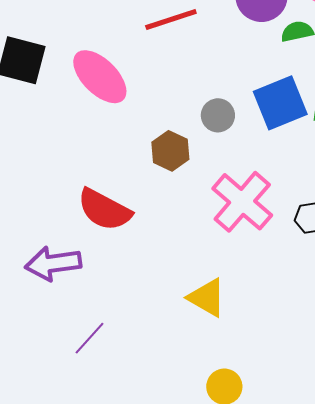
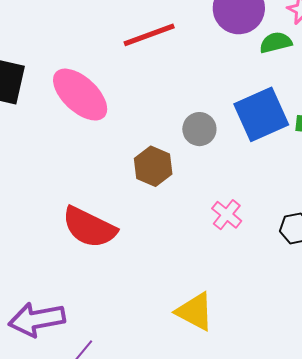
pink cross: (242, 202) -> (227, 215), size x0.5
purple arrow: (53, 264) -> (37, 319), moved

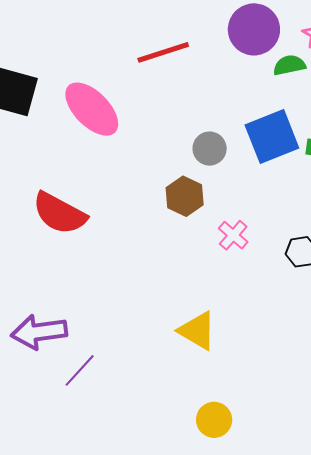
brown hexagon: (153, 166) -> (185, 196), moved
red semicircle: (89, 227) -> (59, 213), moved

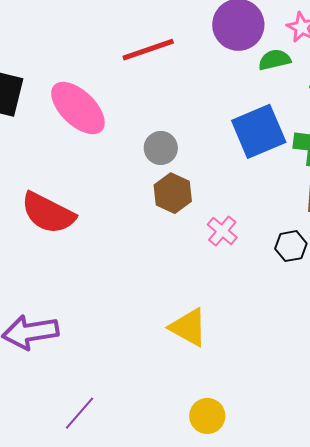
gray circle: (210, 149) -> (161, 148), moved
purple line: (80, 370) -> (80, 413), moved

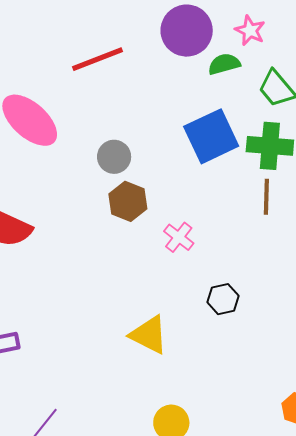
black hexagon: (291, 246) -> (223, 299), moved

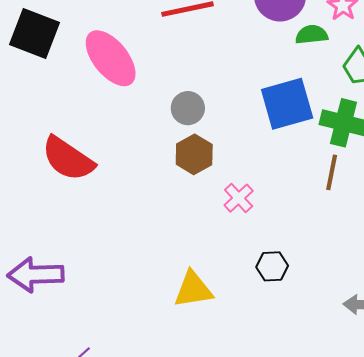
yellow triangle: (149, 335) -> (193, 289), turned -45

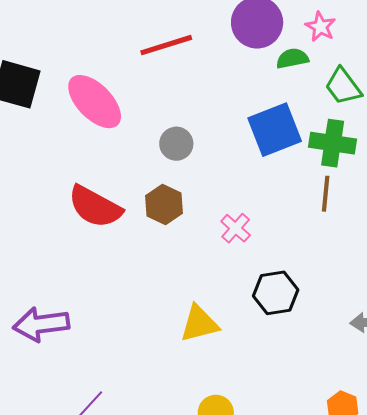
brown hexagon: (194, 154) -> (164, 205), moved
red semicircle: (68, 159) -> (95, 207), moved
black hexagon: (272, 266) -> (276, 293), size x1.4

